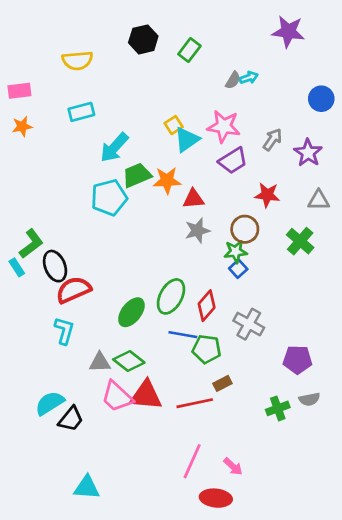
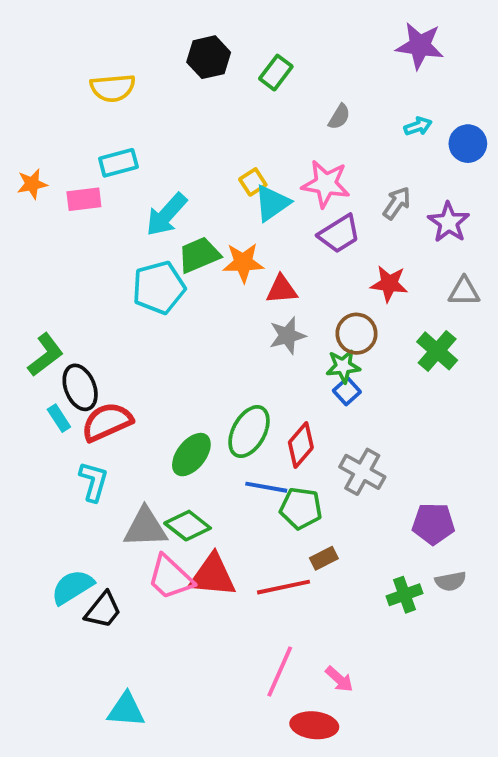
cyan arrow: (249, 78) -> (418, 126), moved
pink rectangle: (19, 91) -> (84, 199), moved
cyan rectangle: (17, 267) -> (59, 418), moved
gray triangle: (100, 362) -> (145, 528), size x1.4

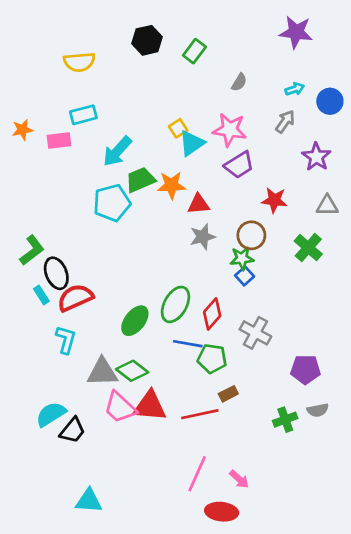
gray arrow: (397, 203) -> (285, 122), moved

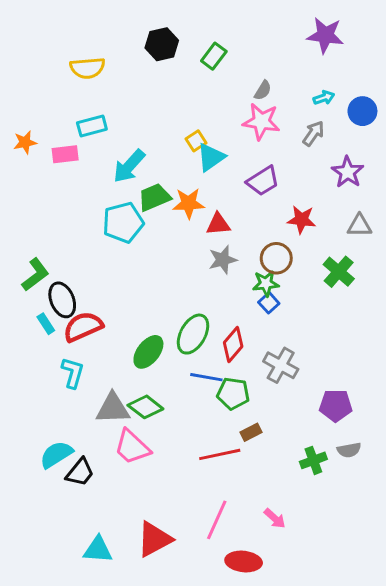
pink star: (230, 130) -> (261, 122), moved
red triangle: (150, 406) -> (154, 539), moved, turned -33
pink arrow: (239, 479) -> (275, 518), moved

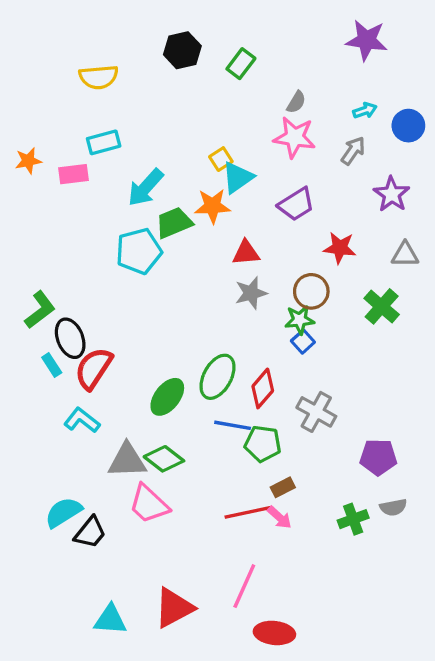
orange star: (189, 203) -> (212, 206), moved
red semicircle: (83, 327) -> (94, 368), turned -33
cyan L-shape: (73, 373) -> (82, 420), turned -68
pink arrow: (275, 518) -> (279, 517), moved

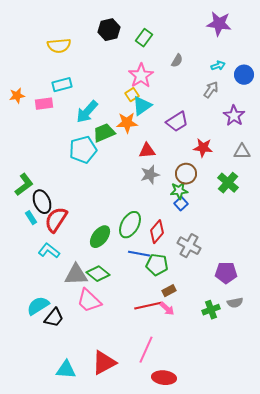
pink star: (295, 137) -> (141, 76), moved, turned 30

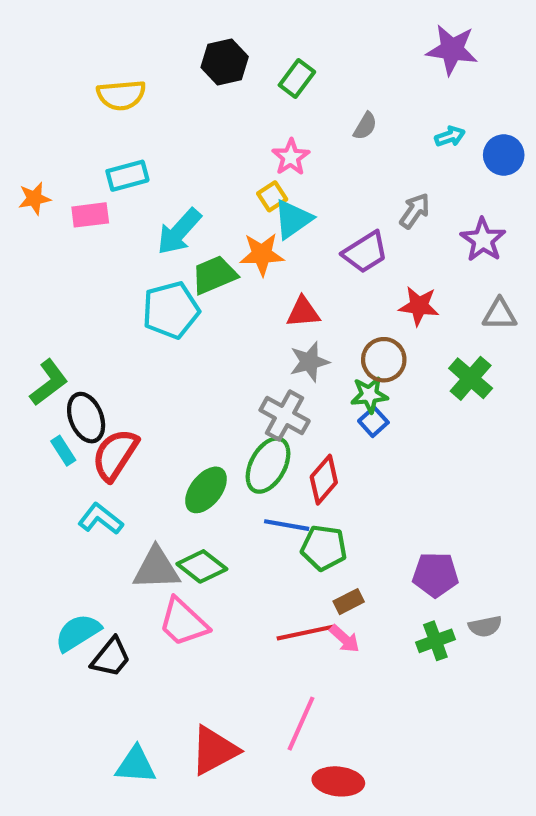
pink star: (141, 76) -> (291, 157), size x0.7
gray arrow: (211, 90) -> (415, 211), moved
gray cross: (189, 246) -> (285, 416), moved
purple pentagon: (226, 273) -> (435, 575), moved

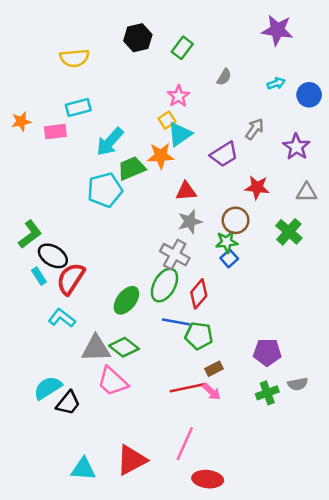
black ellipse: (86, 418) -> (53, 256), turned -36

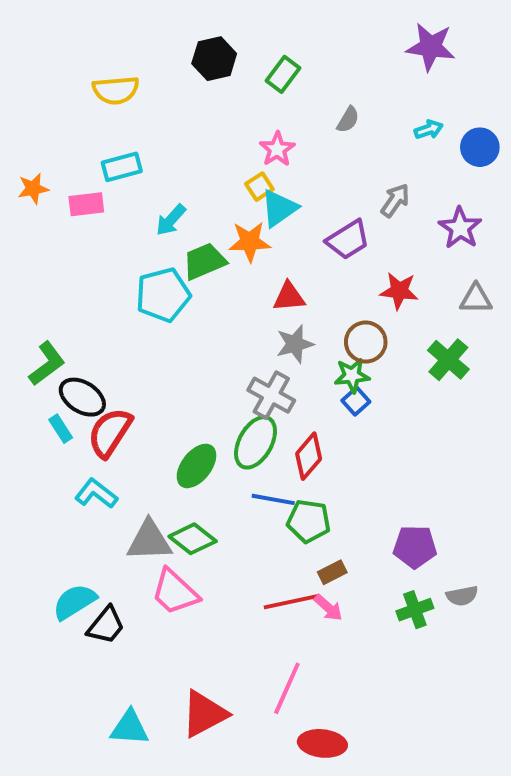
cyan arrow: (110, 142) -> (171, 220), size x0.7

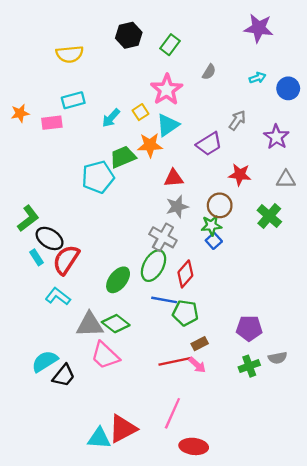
pink star: (277, 149) -> (166, 90), size x1.5
yellow square: (259, 187) -> (141, 112), moved
cyan arrow: (171, 220) -> (111, 118), moved
cyan triangle: (130, 728) -> (99, 438), moved

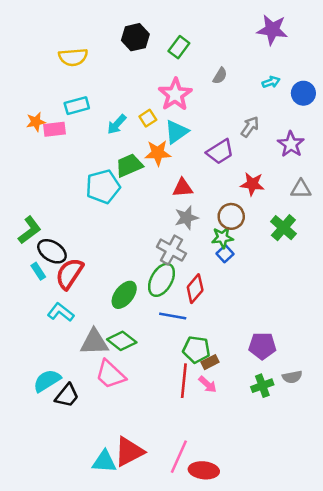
orange star: (20, 113) -> (36, 122), moved
green pentagon: (185, 313) -> (196, 350), moved
red line: (175, 361) -> (184, 381), turned -72
pink line: (172, 413) -> (179, 457), moved

